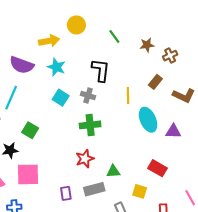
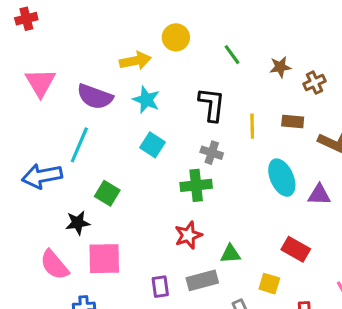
brown rectangle: (155, 82) -> (293, 122), turned 56
gray cross: (88, 96) -> (212, 153), moved
yellow line: (128, 96) -> (252, 126), moved

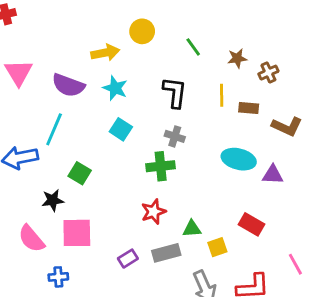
yellow line: (252, 126) -> (222, 95), moved
cyan ellipse: (282, 178) -> (239, 159), turned -52
yellow square: (269, 284) -> (217, 247), moved, turned -36
purple rectangle: (160, 287) -> (128, 259), turned 66

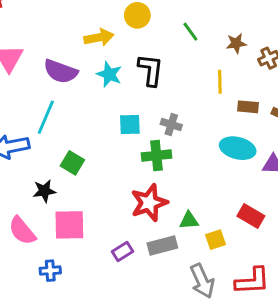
black L-shape: (175, 92) -> (151, 70), moved
brown rectangle: (249, 108) -> (248, 107), moved
cyan square: (121, 129) -> (130, 125), moved, turned -35
red star: (153, 212) -> (149, 203), size x1.4

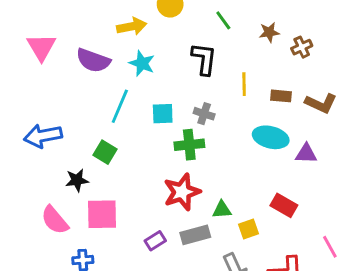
black L-shape: (151, 70) -> (204, 59), moved
yellow line: (220, 82) -> (244, 84), moved
cyan line: (46, 117) -> (120, 106), moved

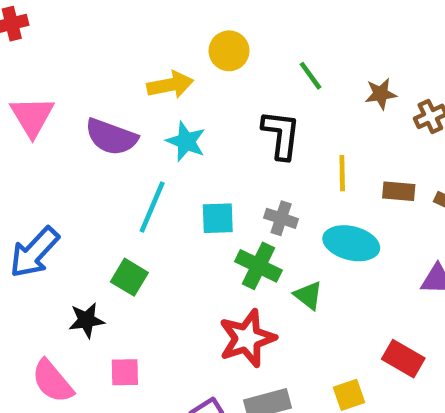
blue arrow: (43, 136) -> (34, 252), turned -36
cyan ellipse: (271, 137) -> (351, 243), moved
green cross: (189, 145) -> (258, 266), turned 32
green triangle: (222, 210) -> (308, 295), moved, turned 42
pink square: (102, 214) -> (125, 372), size x0.6

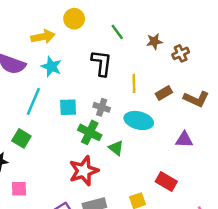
brown rectangle: (399, 191) -> (164, 93), turned -35

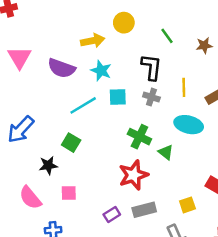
cyan line: (33, 101) -> (83, 105), turned 36
cyan square: (68, 107) -> (118, 97), moved
gray cross: (102, 107) -> (151, 97), moved

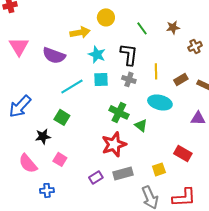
brown star: (204, 45) -> (173, 27), moved
cyan star: (101, 71) -> (97, 54), moved
pink square: (69, 193) -> (60, 159), turned 32

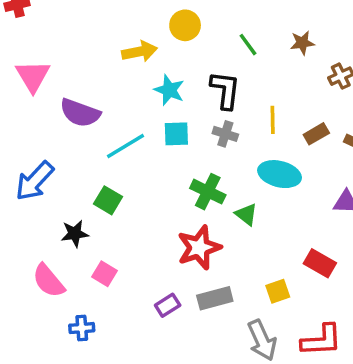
purple semicircle: (54, 55) -> (80, 113), moved

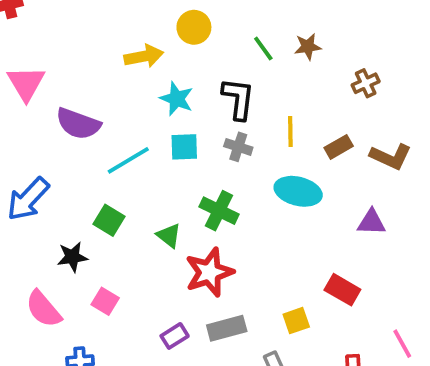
brown star: (302, 43) -> (308, 47), moved
green triangle: (246, 214) -> (169, 236), moved

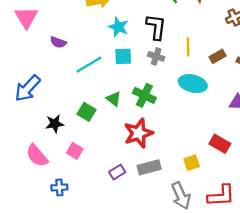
purple semicircle: (78, 124) -> (58, 42), size x0.6
green square: (109, 220) -> (87, 112), moved
green triangle: (169, 236) -> (114, 99), moved

